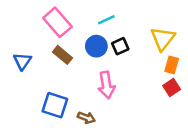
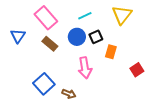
yellow triangle: (163, 39) -> (122, 15), moved
blue triangle: (22, 61) -> (18, 36), moved
orange rectangle: (172, 65) -> (111, 52), moved
blue square: (55, 105) -> (44, 84), turned 30

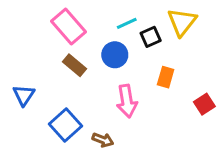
blue triangle: (18, 36) -> (24, 95), moved
black square: (96, 37) -> (151, 37), moved

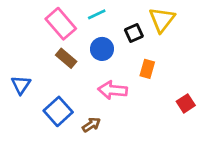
cyan line: (127, 23) -> (97, 14), moved
pink arrow: (127, 101) -> (113, 90), turned 104
red square: (204, 104) -> (186, 103), moved
brown arrow: (103, 140) -> (91, 125), turned -54

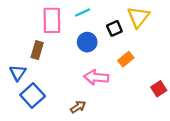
pink rectangle: (61, 24) -> (52, 20), turned 40
brown rectangle: (66, 58) -> (37, 50), moved, turned 66
orange rectangle: (147, 69) -> (126, 59), turned 35
blue square: (58, 111) -> (33, 96), moved

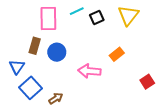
black square: (114, 28) -> (97, 17), moved
blue circle: (87, 42) -> (57, 52), moved
brown arrow: (78, 107) -> (56, 98), moved

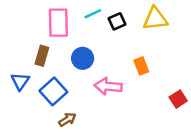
yellow triangle: (128, 15) -> (155, 19), turned 45
blue circle: (57, 52) -> (83, 58), moved
orange rectangle: (117, 54) -> (141, 66), turned -72
blue square: (30, 88) -> (53, 91), moved

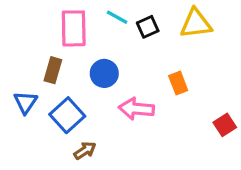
cyan line: (93, 14) -> (117, 17), turned 54

